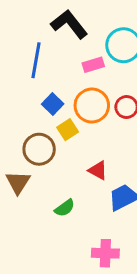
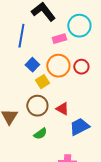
brown circle: (39, 149) -> (37, 106), moved

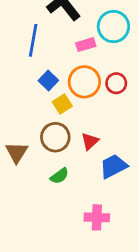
red triangle: (62, 109) -> (90, 141), turned 48

